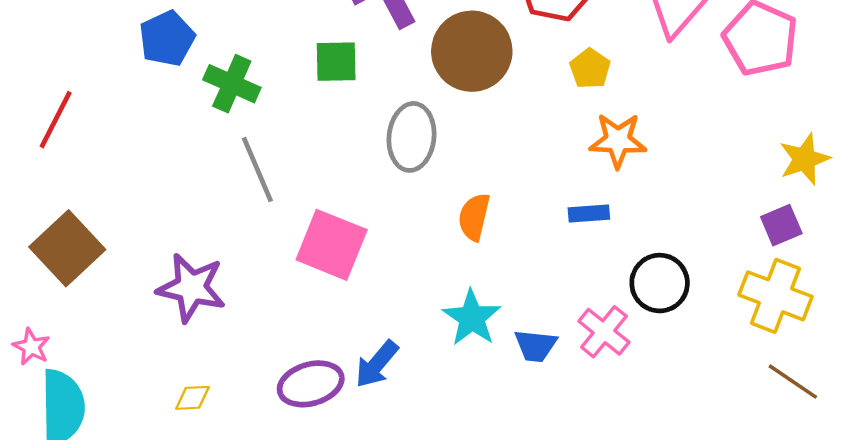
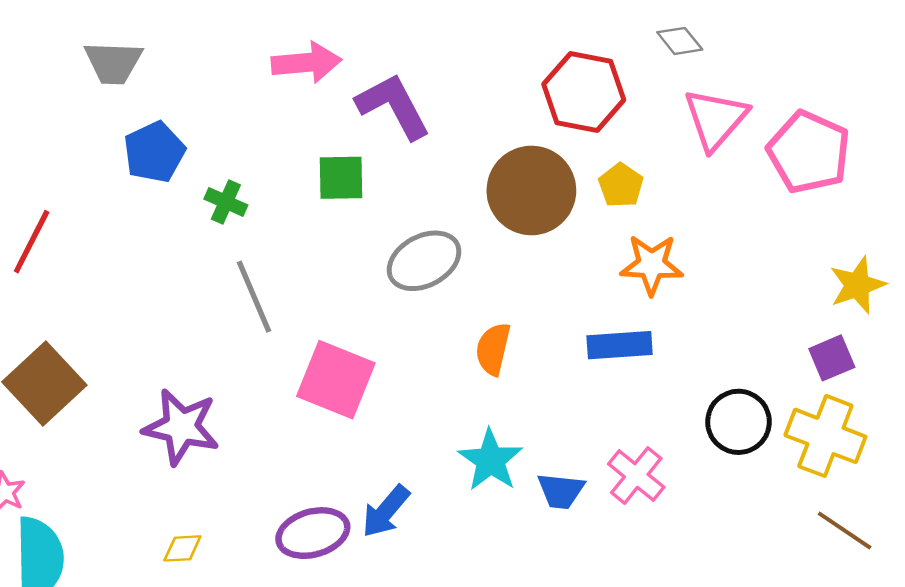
brown circle: (472, 51) -> (531, 190), moved
green cross: (232, 84) -> (226, 202), size x0.7
gray ellipse: (412, 137) -> (424, 261), turned 56
blue rectangle: (589, 213) -> (620, 345), size x1.4
black circle: (660, 283) -> (738, 422), moved

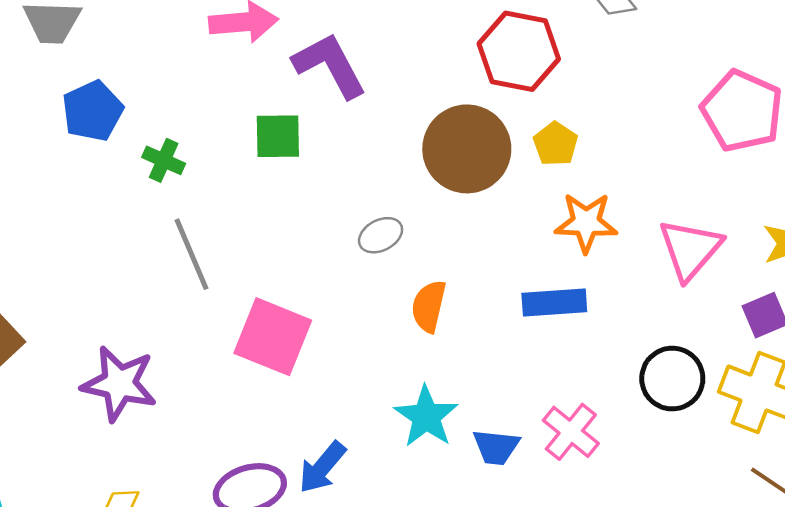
pink triangle: (715, 119) -> (690, 249), moved
gray ellipse: (424, 261) -> (381, 235), moved, size x0.6

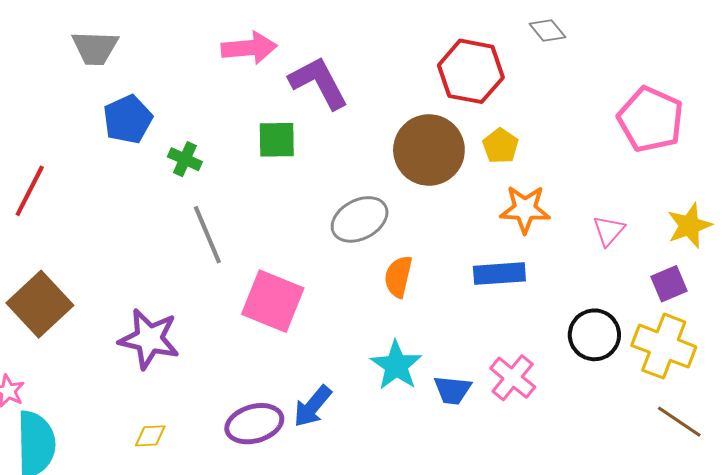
gray ellipse: (381, 235) -> (360, 219), size x1.6
pink triangle: (690, 249) -> (609, 231), size x0.6

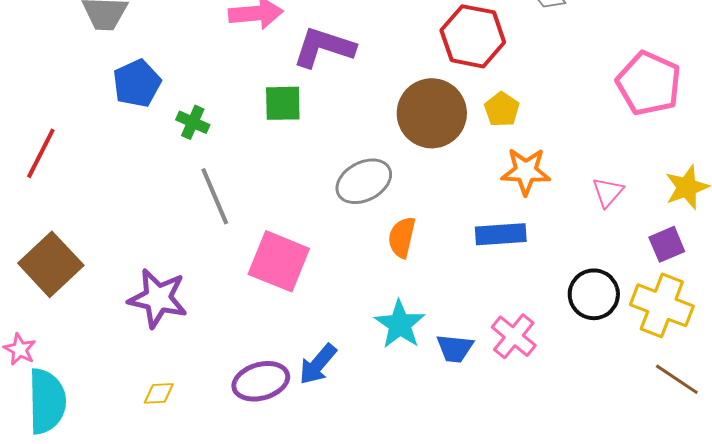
purple L-shape: (319, 83) -> (324, 47), turned -44

